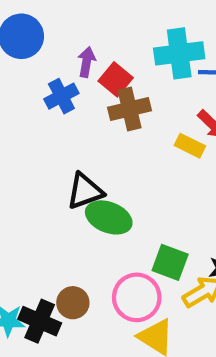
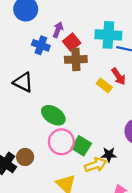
blue cross: (61, 96) -> (41, 45), turned 36
black triangle: (85, 191) -> (23, 82), moved, turned 35
pink circle: (137, 297) -> (61, 142), moved

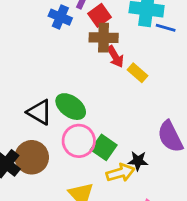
red arrow: (119, 76) -> (115, 57), moved
black triangle: (23, 82) -> (40, 112), moved
brown circle: (25, 157) -> (32, 157), size x1.5

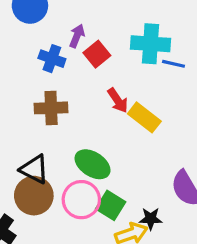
brown cross: (104, 38) -> (51, 108), moved
yellow rectangle: (138, 73) -> (144, 117), size x1.4
green ellipse: (71, 107) -> (93, 164), moved
brown circle: (32, 157) -> (34, 196), moved

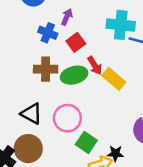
red square: (97, 54) -> (76, 42), moved
green ellipse: (93, 164) -> (74, 75), moved, turned -50
brown circle: (34, 196) -> (28, 149), moved
pink circle: (81, 200) -> (67, 118), moved

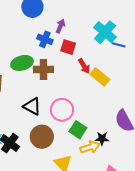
cyan cross: (121, 25) -> (105, 32), turned 35
red square: (76, 42) -> (68, 47), turned -35
green ellipse: (74, 75) -> (22, 63), moved
brown circle: (28, 149) -> (42, 137), moved

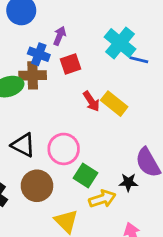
red square: (68, 47) -> (70, 64), turned -35
red arrow: (84, 66) -> (91, 101), moved
brown cross: (43, 69) -> (33, 75), moved
black star: (102, 139) -> (128, 182), moved

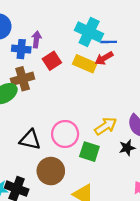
blue cross: (39, 54) -> (21, 49), moved
red arrow: (91, 101) -> (104, 58), moved, turned 108
yellow rectangle: (114, 104) -> (85, 64), moved
yellow arrow: (102, 199) -> (106, 126), moved

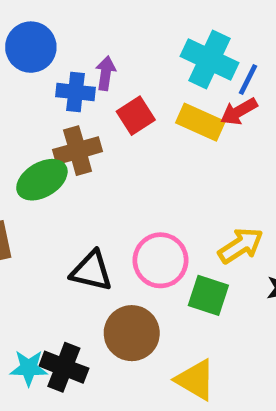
blue line: (109, 42) -> (248, 79), turned -63

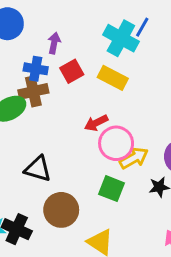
blue line: (248, 79) -> (142, 27), moved
blue cross: (76, 92) -> (36, 69), moved
red arrow: (239, 112) -> (96, 123), moved
pink circle: (161, 260) -> (116, 143), moved

